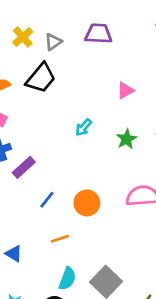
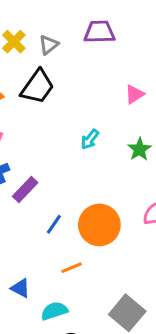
orange circle: (87, 203) -> (99, 225), size x1.4
cyan semicircle: (67, 279) -> (54, 311), moved, turned -125

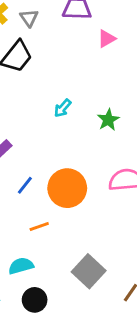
gray triangle: (49, 45) -> (29, 18), turned -30
pink triangle: (134, 94) -> (107, 39), moved

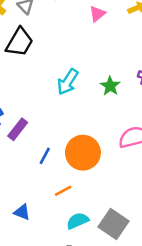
cyan arrow: (63, 108) -> (68, 82), size x1.5
cyan semicircle: (21, 266) -> (78, 221), moved

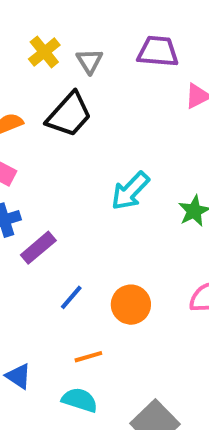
orange circle: (83, 153) -> (131, 305), size x0.7
cyan semicircle: (78, 221) -> (80, 400), moved, turned 30

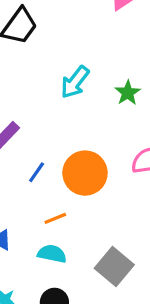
orange circle: (131, 305) -> (85, 173), size x1.4

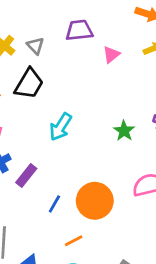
cyan arrow: (75, 82) -> (61, 127), moved

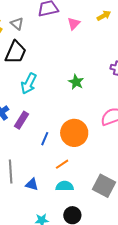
cyan arrow: (61, 127) -> (29, 84), moved
green star: (124, 131) -> (76, 82), moved

